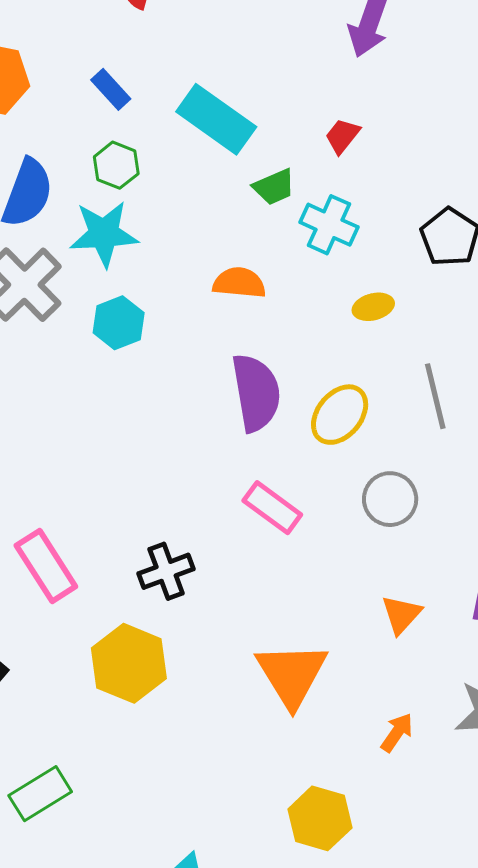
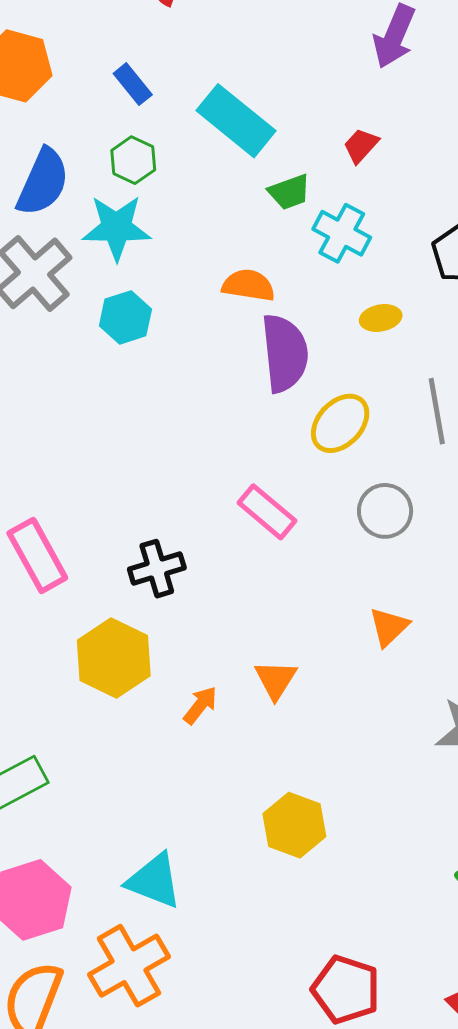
purple semicircle: (256, 393) -> (285, 353), moved
orange triangle: (292, 675) -> (276, 680), size x0.6
orange arrow: (397, 733) -> (200, 705), moved

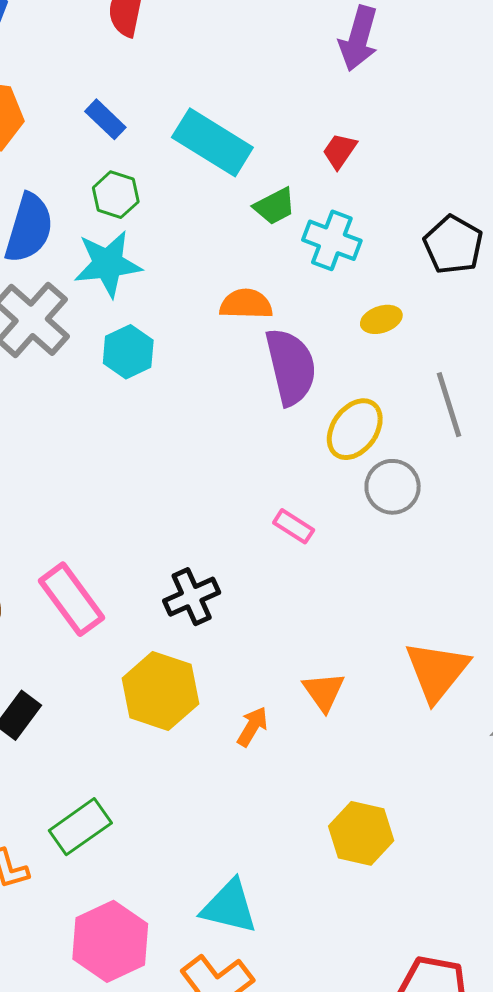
gray circle: (385, 511) -> (393, 487), moved
pink rectangle: (267, 512) -> (294, 526), size x0.7
orange triangle: (389, 627) -> (437, 671), moved, size x1.6

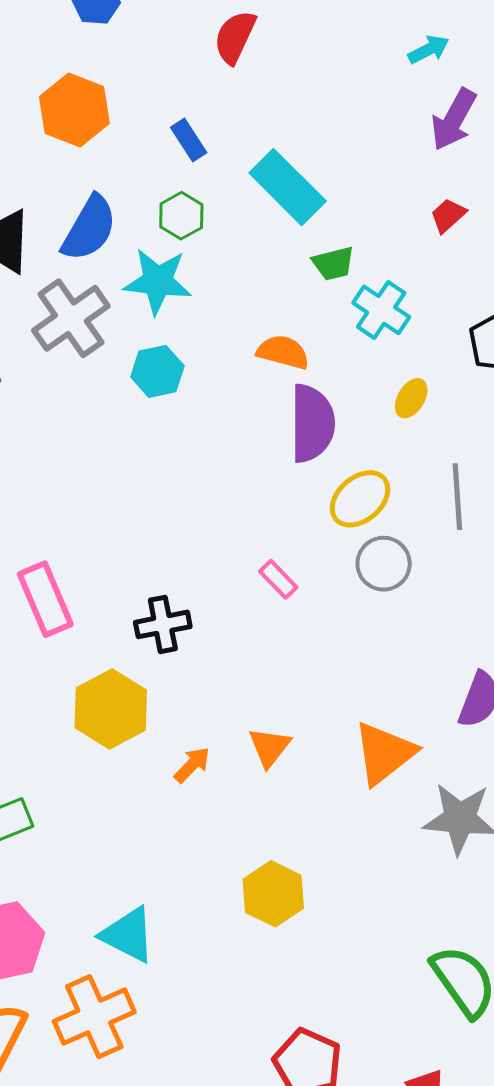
red trapezoid: (340, 151) -> (448, 215), moved
yellow ellipse: (381, 319) -> (411, 398), turned -54

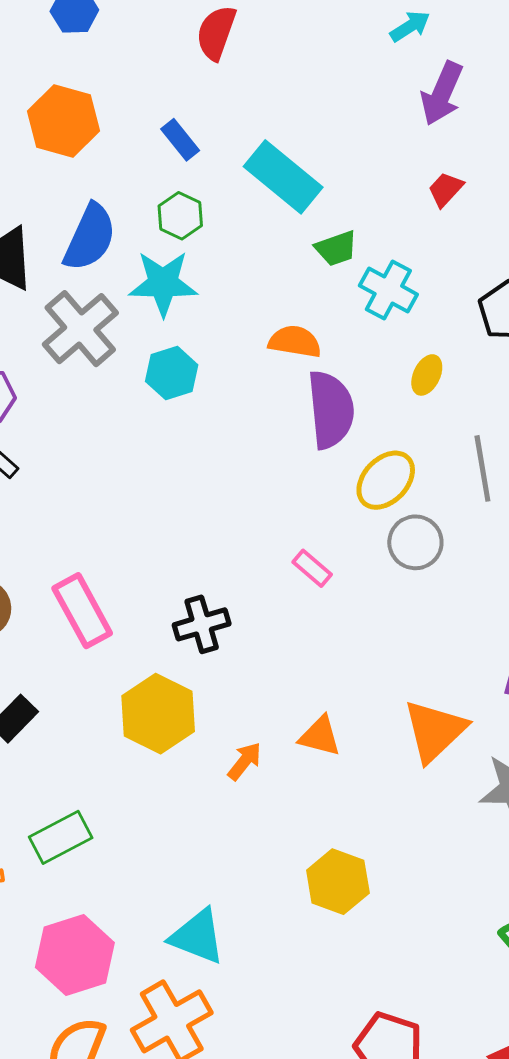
orange triangle: (269, 747) -> (320, 736), turned -48

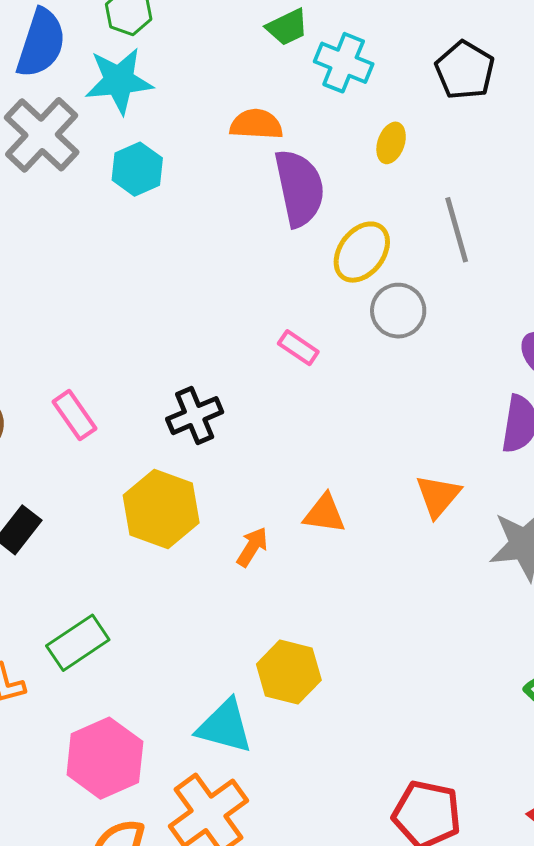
pink rectangle: (82, 611) -> (74, 415), size x0.7
orange triangle: (435, 731) -> (438, 496), size x0.7
yellow hexagon: (338, 882) -> (289, 672), moved

